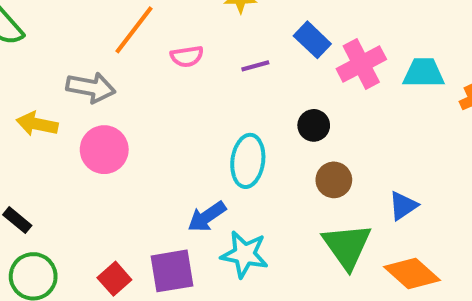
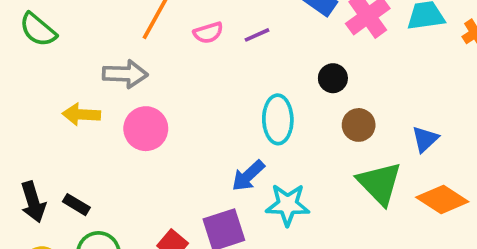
purple line: (255, 66) -> (257, 35), moved

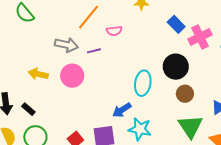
purple line: (257, 35) -> (94, 51), moved
black circle: (333, 78) -> (176, 67), size x1.6
yellow arrow: (81, 114) -> (38, 74), moved

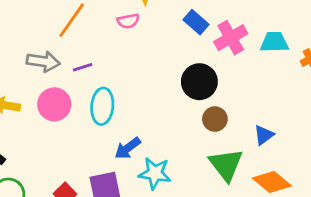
pink semicircle: (114, 31) -> (128, 21), moved
cyan ellipse: (143, 83) -> (102, 106), moved

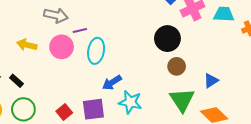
purple line: (83, 67) -> (80, 30), moved

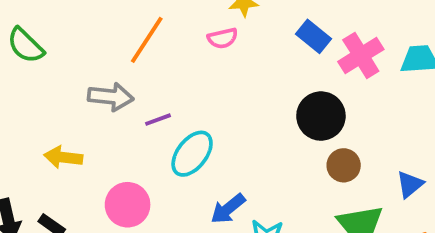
pink circle: (62, 47) -> (128, 205), moved
cyan ellipse: (96, 51) -> (192, 154), turned 35

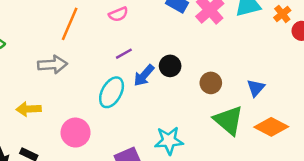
black circle: (321, 116) -> (170, 66), moved, size x0.7
purple line: (158, 120) -> (124, 54), moved
blue arrow: (228, 209) -> (144, 75), moved

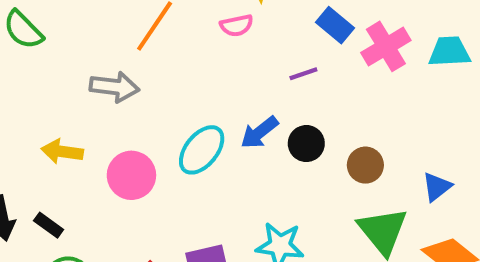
purple line: (124, 54) -> (303, 74), moved
black circle: (170, 66) -> (306, 144), moved
pink circle: (76, 133) -> (131, 175), moved

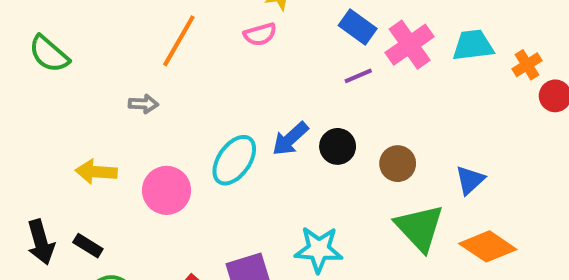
purple line: (303, 74) -> (358, 76), moved
gray arrow: (115, 87) -> (143, 104), size x0.6

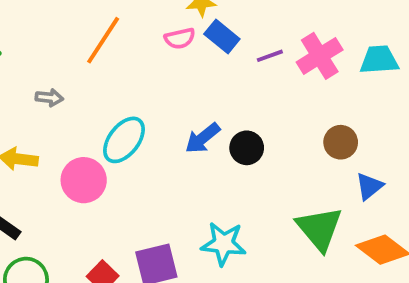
blue rectangle: (358, 27) -> (222, 37), moved
purple line: (358, 76) -> (270, 56), moved
gray arrow: (143, 104) -> (49, 98), moved
cyan ellipse: (234, 160) -> (124, 140), moved
brown circle: (398, 164) -> (341, 142), moved

